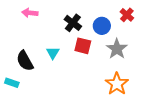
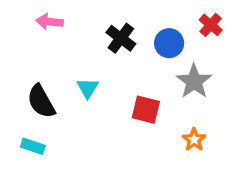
red square: (83, 46) -> (146, 110), moved
cyan rectangle: (12, 83) -> (33, 146), moved
orange star: (117, 84) -> (194, 140), size x0.6

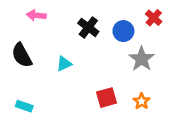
cyan triangle: (88, 88) -> (64, 64), turned 35
black semicircle: (41, 101) -> (22, 55), moved
red square: (146, 110) -> (106, 98), moved, turned -30

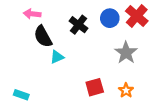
red cross: (154, 18) -> (137, 16), size x1.5
blue circle: (123, 31) -> (110, 18), moved
black semicircle: (22, 55) -> (43, 36), moved

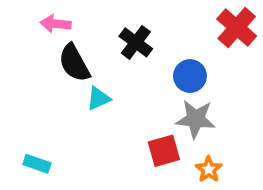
blue circle: (110, 18) -> (190, 76), moved
gray star: (126, 53) -> (196, 119), moved, turned -30
orange star: (126, 90) -> (209, 169), moved

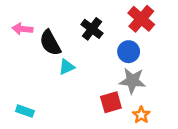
pink arrow: (56, 24) -> (22, 29), moved
red cross: (237, 27) -> (141, 19), moved

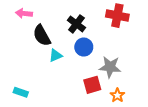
red cross: (141, 19) -> (117, 16), turned -30
pink arrow: (22, 29) -> (24, 13), moved
blue circle: (129, 52) -> (84, 47), moved

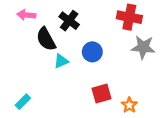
black cross: (76, 24) -> (69, 21), moved
gray star: (110, 67) -> (143, 47), moved
cyan rectangle: (21, 92) -> (23, 102), turned -64

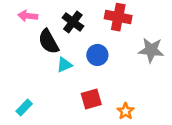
red cross: (129, 17) -> (118, 17), moved
red square: (102, 94) -> (91, 99), moved
orange star: (129, 105) -> (125, 111), moved

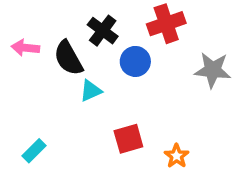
pink arrow: (28, 16) -> (25, 48), moved
red cross: (118, 17) -> (166, 24), turned -30
blue circle: (97, 55) -> (135, 61), moved

